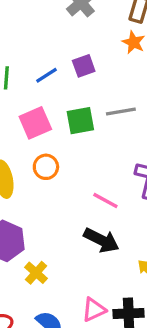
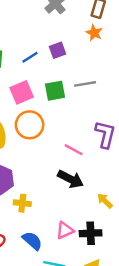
orange circle: (46, 167) -> (30, 125), size x1.5
yellow cross: (36, 273) -> (22, 203), turned -35

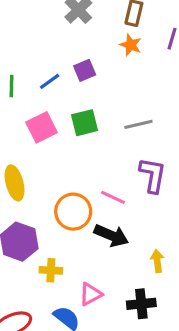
gray line: (85, 84) -> (138, 124), moved
orange circle: (30, 125) -> (73, 212), moved
yellow arrow: (105, 201) -> (157, 261), turned 42
pink triangle: (65, 230) -> (91, 294), moved

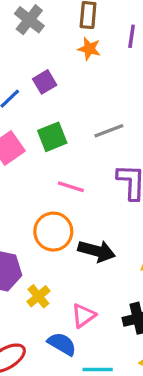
pink line: (113, 197) -> (71, 187), moved
yellow cross: (51, 270) -> (38, 296), turned -35

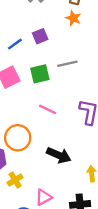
gray line: (109, 131) -> (67, 64), moved
orange circle: (53, 232) -> (18, 138), moved

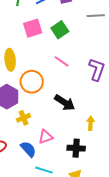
gray line: (67, 64) -> (96, 16), moved
green square: (40, 74) -> (60, 30), turned -30

